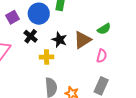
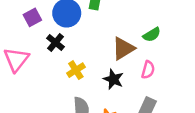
black star: (59, 40) -> (113, 79), moved
yellow cross: (47, 57) -> (76, 70), turned -32

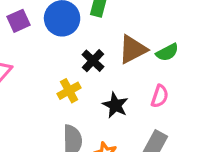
black cross: (56, 42) -> (93, 61), moved
brown triangle: (123, 48) -> (133, 49), moved

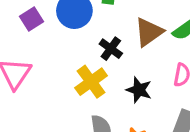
yellow cross: (69, 91) -> (91, 82), size x1.4

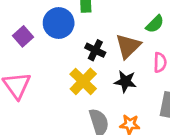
brown triangle: (149, 32) -> (128, 46), moved

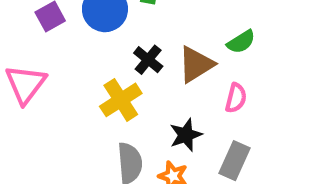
black star: (125, 81) -> (186, 135), moved, turned 30

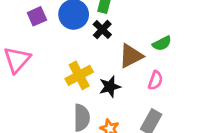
black cross: (148, 60) -> (102, 30), moved
black star: (186, 135) -> (110, 87), moved

